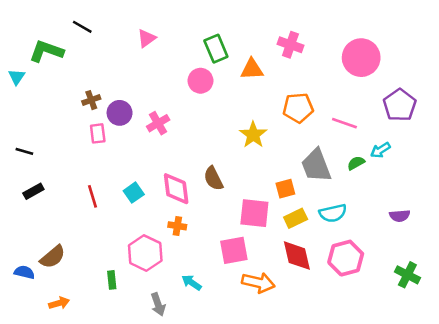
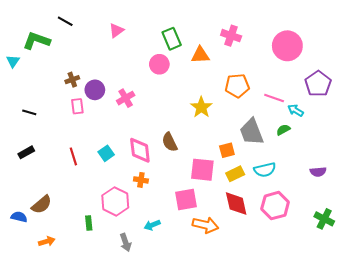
cyan arrow: (380, 150) -> (296, 110), moved, turned 63
black line: (24, 151) -> (29, 112), moved
cyan arrow: (191, 283) -> (152, 225), turned -56

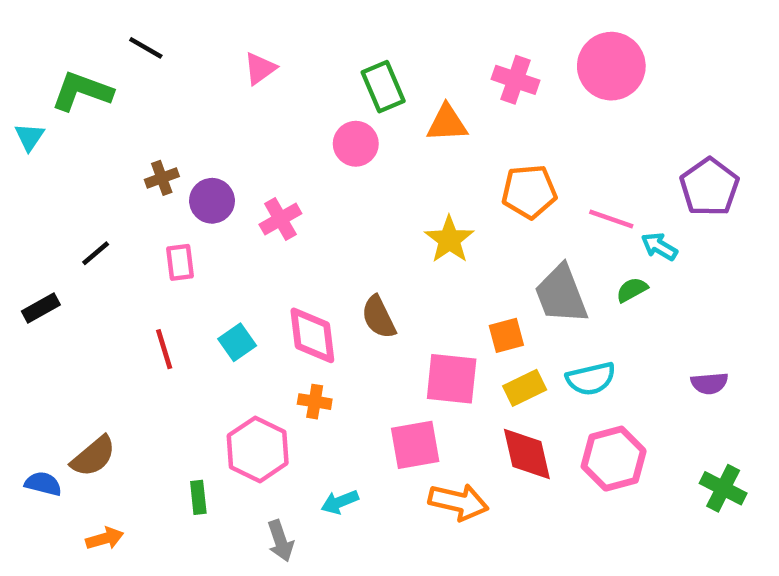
pink circle: (287, 46) -> (611, 66), moved
pink rectangle: (77, 106) -> (180, 262), moved
black line: (29, 112) -> (96, 253), moved, turned -56
black rectangle: (26, 152) -> (41, 308), moved

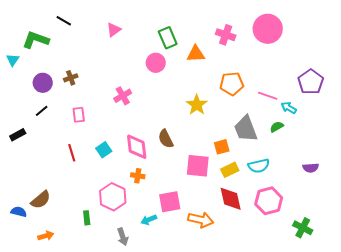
purple circle: (212, 201) -> (43, 83), moved
pink square: (415, 445) -> (170, 202), moved
green cross: (723, 488) -> (303, 228), moved

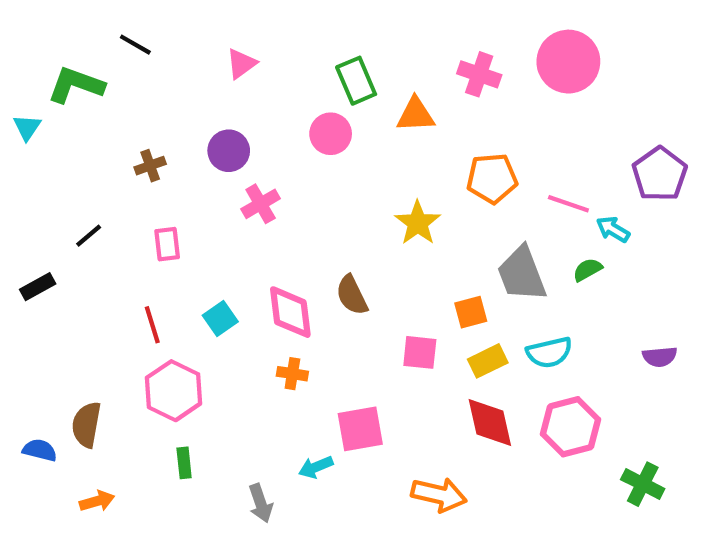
purple circle: (43, 83) -> (229, 151), moved
pink square: (198, 166) -> (420, 352), size x0.7
pink hexagon: (113, 197) -> (173, 391), moved
brown semicircle: (41, 200) -> (86, 425), turned 140
orange arrow: (201, 220) -> (439, 495), moved

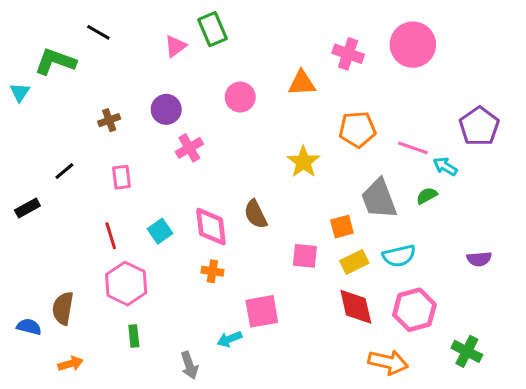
green rectangle: (356, 81) -> (212, 29), moved
orange arrow: (439, 495) -> (388, 362), moved

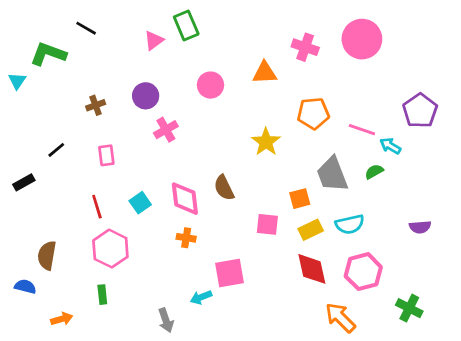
brown semicircle: (63, 308) -> (47, 255), moved
green rectangle: (134, 336) -> (102, 295), moved
orange arrow: (388, 362) -> (340, 318), turned -148

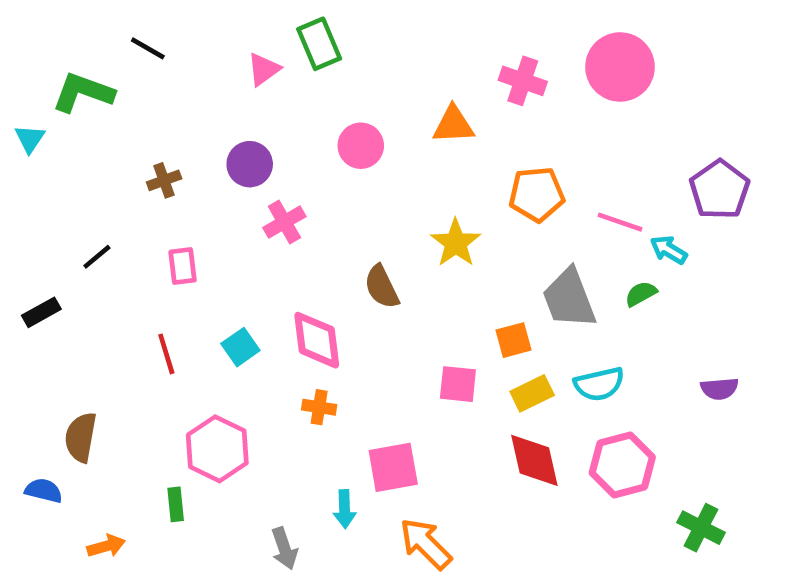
brown semicircle: (224, 188) -> (382, 287), moved
pink hexagon: (110, 249) -> (217, 449), moved
cyan arrow: (201, 297) -> (345, 509), turned -70
orange arrow: (340, 318) -> (426, 544), moved

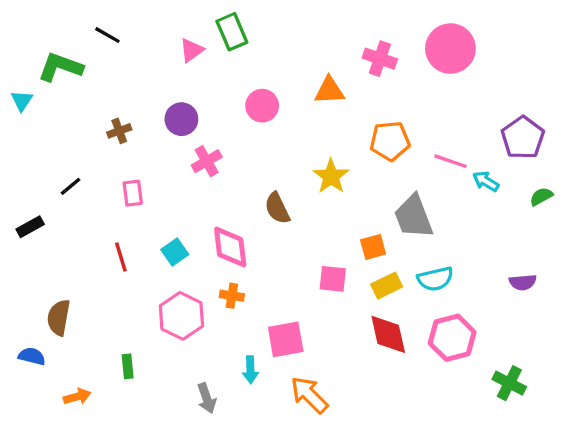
green semicircle: (641, 294) -> (541, 196), moved
pink hexagon: (217, 449) -> (181, 316), moved

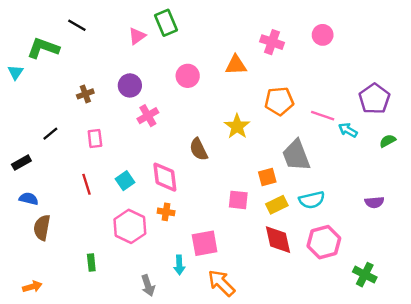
pink circle: (450, 49) -> (323, 35), size x0.6
blue semicircle: (32, 356) -> (29, 199), moved
orange arrow: (77, 397) -> (32, 287), moved

